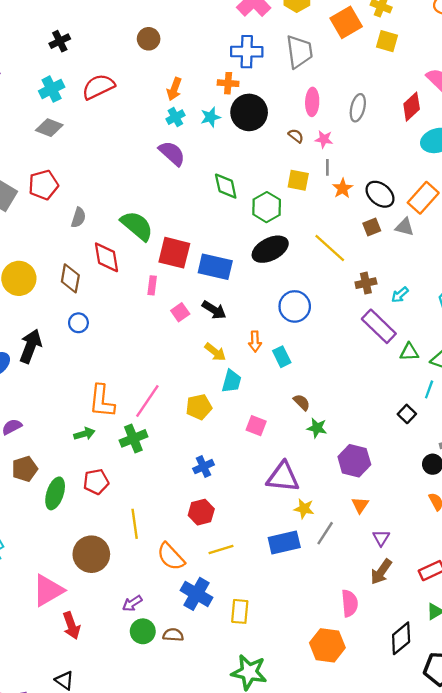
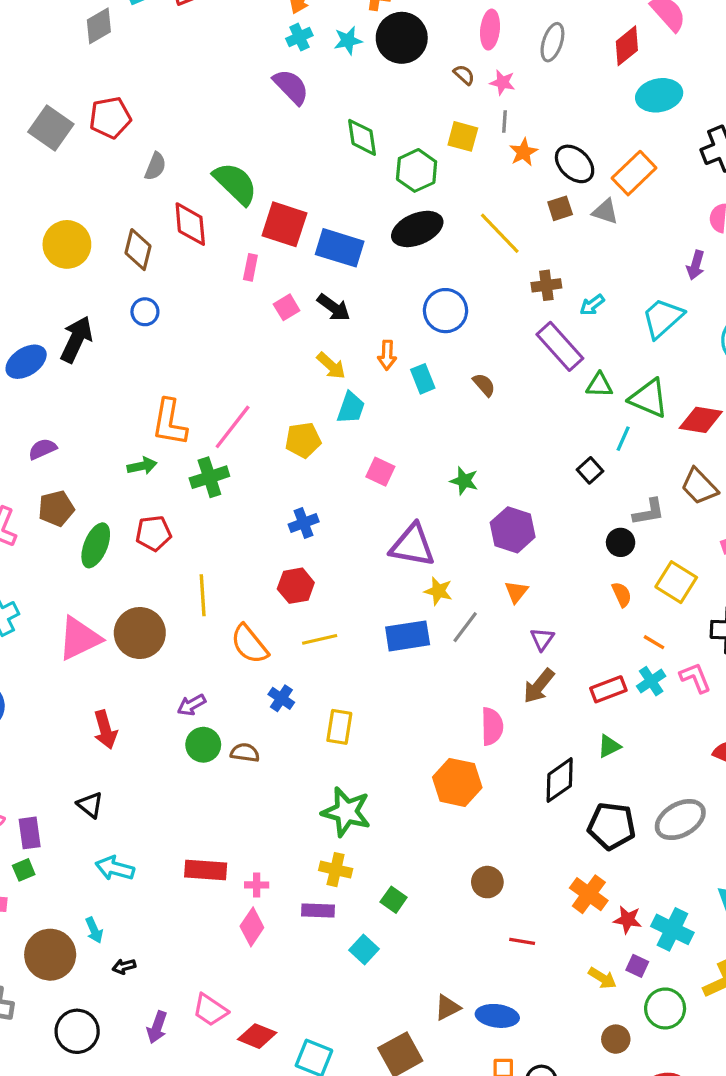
gray diamond: (49, 128) -> (99, 26), moved, turned -56
brown semicircle: (302, 402) -> (484, 385), moved
pink triangle: (48, 590) -> (79, 638), moved
blue cross: (197, 594) -> (281, 698), size x0.6

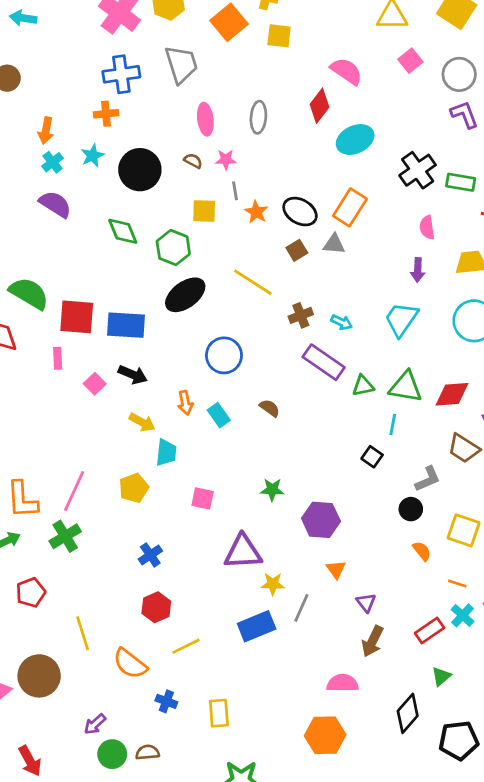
black circle: (402, 38) -> (140, 170), moved
cyan arrow: (592, 305) -> (342, 322), turned -105
pink semicircle: (492, 726) -> (343, 683), turned -76

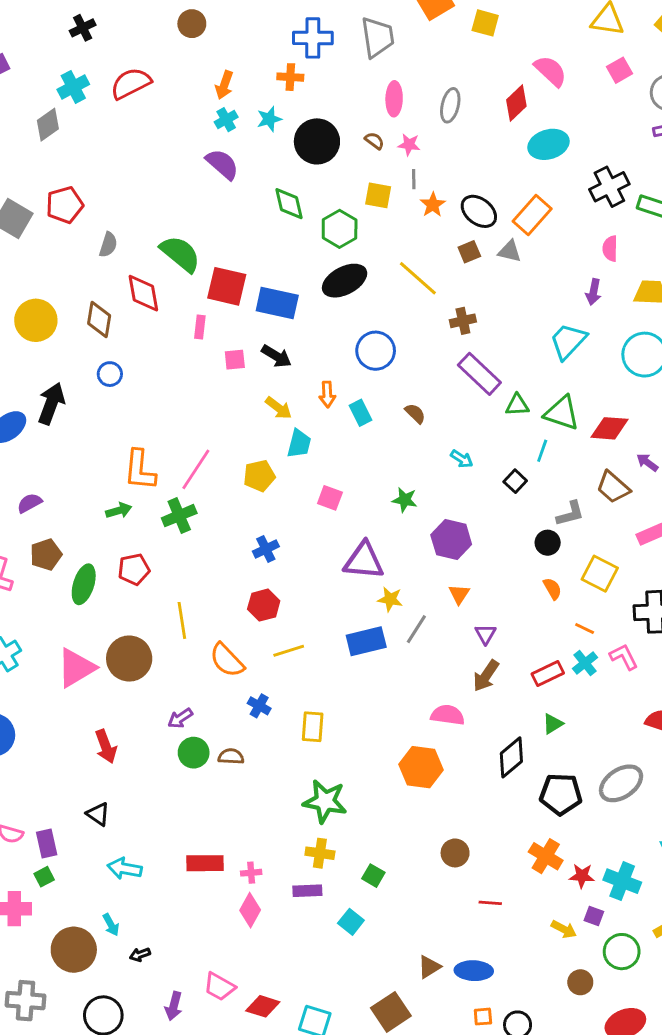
cyan arrow: (342, 322) -> (462, 459), moved
pink square: (95, 384) -> (235, 360), turned 30

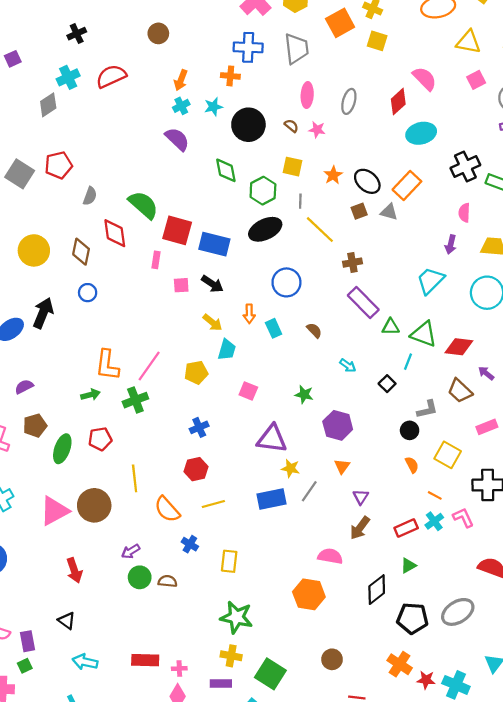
gray line: (414, 179) -> (300, 201), moved
green square: (373, 876) -> (270, 674), size x1.8

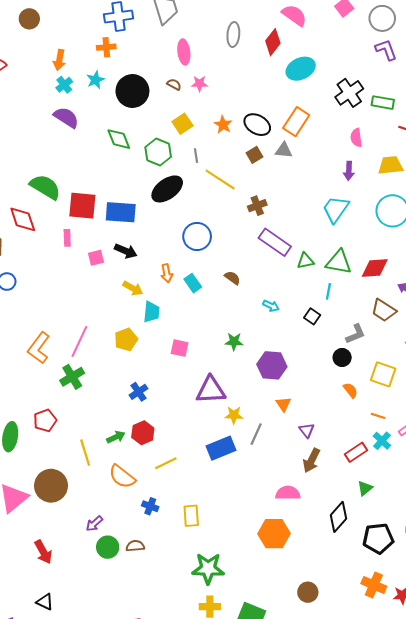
gray ellipse: (349, 101) -> (233, 35), moved
yellow square: (293, 167) -> (182, 124), turned -36
orange L-shape: (107, 365) -> (39, 348), turned 40
green arrow: (90, 395) -> (116, 437), moved

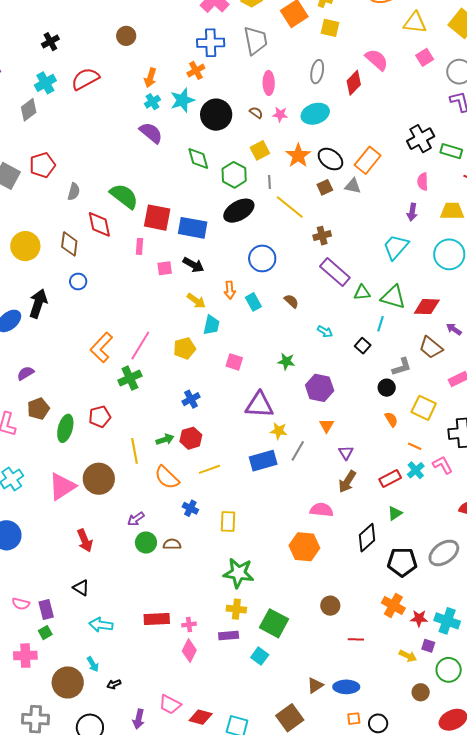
orange cross: (106, 47) -> (196, 70), turned -30
cyan ellipse: (301, 69) -> (315, 114), moved
cyan star: (95, 80) -> (182, 100), size x1.4
orange star: (223, 125) -> (298, 156), size x1.4

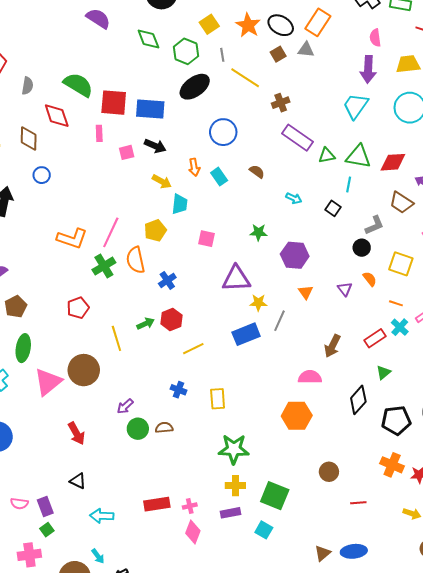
purple arrow: (412, 212) -> (368, 69), size x1.5
orange L-shape: (101, 347) -> (72, 239), turned -108
green ellipse: (65, 428) -> (23, 348), moved
purple triangle: (346, 453) -> (345, 289), moved
orange semicircle: (167, 477) -> (136, 260), moved, turned 40

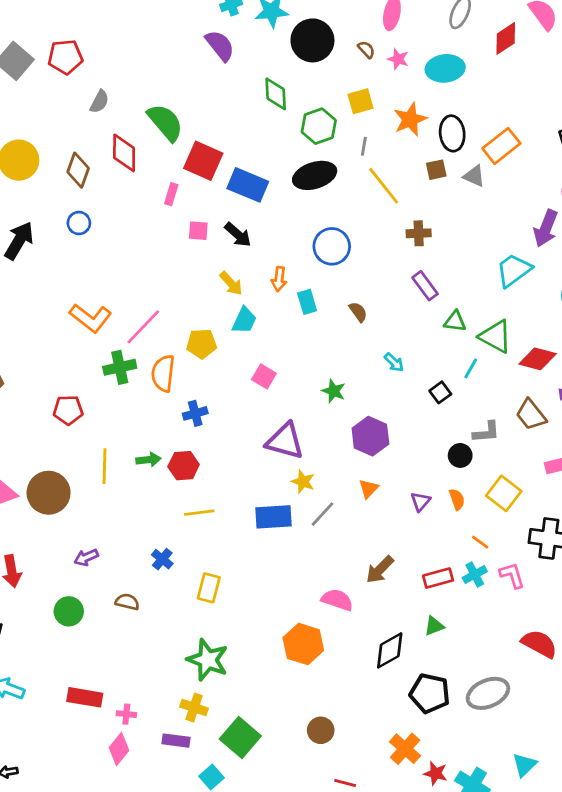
black ellipse: (281, 25) -> (452, 133), turned 35
purple rectangle: (297, 138) -> (425, 286), size x0.7
green circle: (138, 429) -> (69, 611), moved

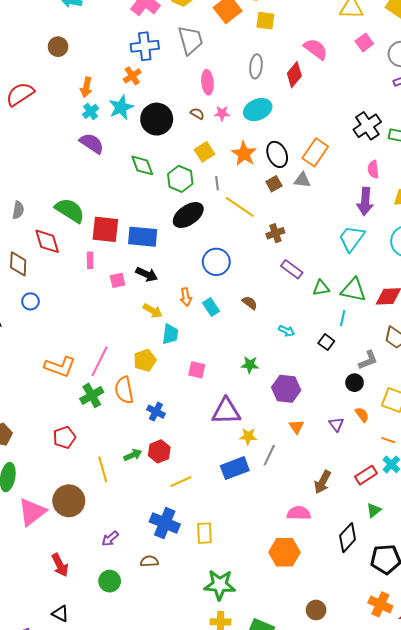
blue cross: (195, 413) -> (156, 412), turned -30
blue cross: (162, 559) -> (165, 523), size x1.8

